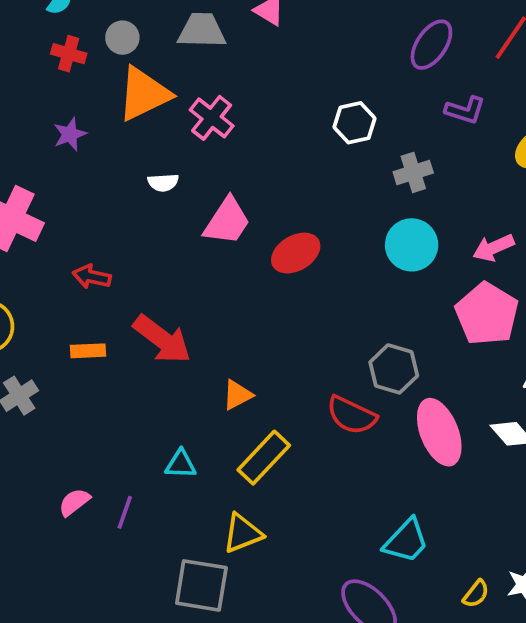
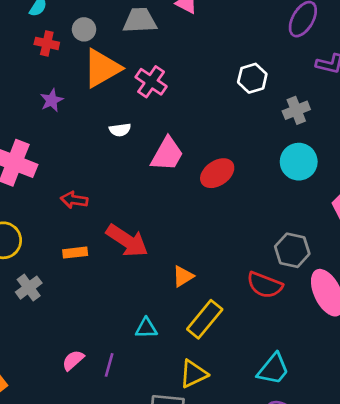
cyan trapezoid: (406, 541) -> (273, 369), moved

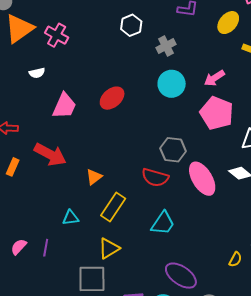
pink trapezoid: (167, 154) -> (64, 106), moved
orange rectangle: (75, 253) -> (13, 167), turned -54
cyan trapezoid: (273, 369) -> (163, 223), moved

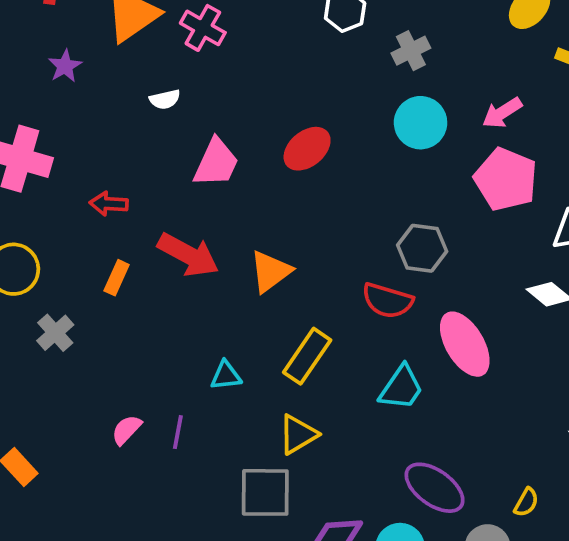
orange triangle: (94, 177) -> (271, 272), moved, size x1.4
pink ellipse: (202, 179) -> (465, 344), moved
yellow semicircle: (235, 259) -> (526, 502), moved

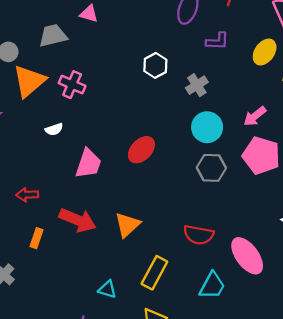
gray hexagon: (422, 248) -> (211, 168), moved
cyan triangle: (226, 376) -> (107, 289), turned 30

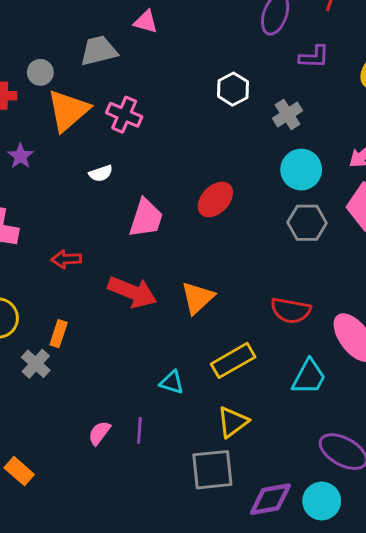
orange rectangle: (36, 238) -> (59, 334), moved
yellow rectangle: (154, 273) -> (233, 360), turned 32

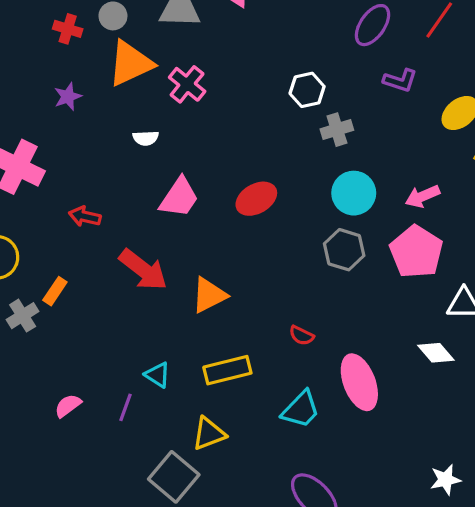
gray cross: (288, 115) -> (337, 130), moved
red semicircle: (291, 310) -> (302, 335), size x0.6
purple line: (139, 430) -> (126, 407), moved
gray square: (212, 470) -> (174, 477), turned 30

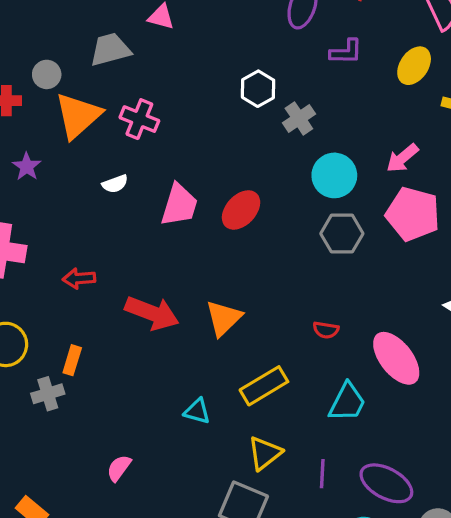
pink trapezoid: (179, 198) -> (179, 205), moved
gray cross: (23, 316) -> (48, 394), turned 32
purple line: (126, 407) -> (322, 474), moved

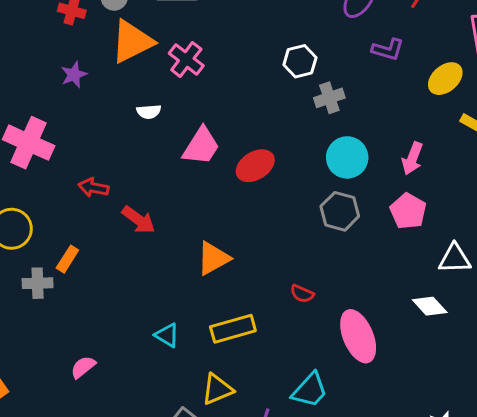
pink arrow: (402, 158) -> (412, 158), turned -44
pink pentagon: (413, 214) -> (408, 211), size x0.7
red arrow: (152, 313) -> (139, 220), moved, size x0.7
cyan trapezoid: (347, 402) -> (310, 390), moved

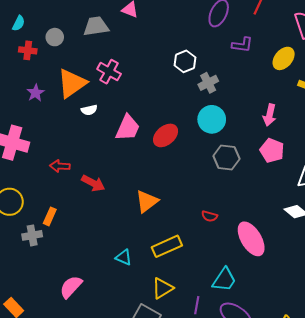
orange triangle: (132, 41) -> (72, 83), moved
cyan circle: (347, 157) -> (212, 119), moved
pink semicircle: (83, 367) -> (71, 287), size x1.4

